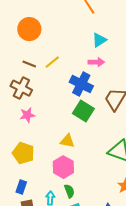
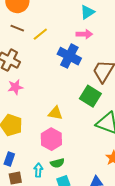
brown line: (29, 64) -> (17, 28), moved
green square: (83, 111) -> (90, 96), moved
green semicircle: (69, 191) -> (57, 163), turned 96

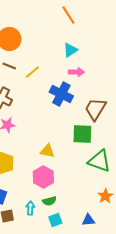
cyan triangle: (87, 12) -> (70, 50), moved
green square: (90, 96) -> (82, 134), turned -30

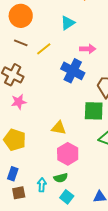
cyan triangle: (70, 50) -> (68, 23), moved
pink hexagon: (43, 177) -> (68, 154), moved
cyan square: (55, 220) -> (67, 197), turned -32

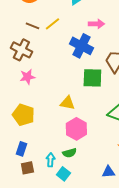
brown line: (21, 43) -> (32, 26), moved
green square: (94, 111) -> (92, 78), moved
cyan square: (67, 197) -> (63, 174), moved

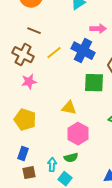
yellow line: (52, 24) -> (54, 53), moved

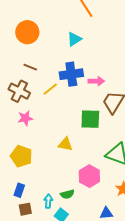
pink arrow: (98, 29) -> (96, 81), moved
blue cross: (83, 51) -> (71, 74), moved, turned -35
pink hexagon: (78, 134) -> (89, 176), moved

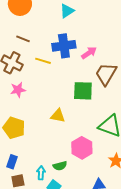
pink arrow: (96, 81) -> (89, 53), turned -35
yellow line: (50, 89) -> (43, 61), turned 56

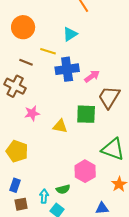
yellow line: (43, 61) -> (48, 51), moved
pink star: (18, 90) -> (32, 113), moved
yellow triangle: (58, 116) -> (60, 126), moved

